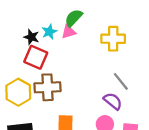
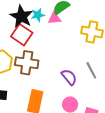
black star: (31, 37) -> (21, 16), size x1.6
purple semicircle: (113, 101) -> (69, 77), moved

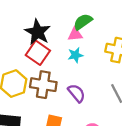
cyan star: (38, 15) -> (75, 55), moved
purple semicircle: (69, 77) -> (77, 93), moved

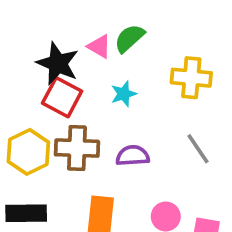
pink triangle: (75, 34) -> (99, 46), moved, turned 42
purple semicircle: (77, 93) -> (133, 156), turned -48

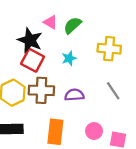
pink triangle: (99, 46) -> (51, 22), moved

